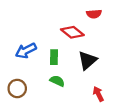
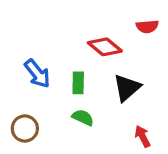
red semicircle: (94, 14) -> (147, 26), moved
blue arrow: (26, 51) -> (37, 74), turned -102

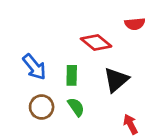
green semicircle: (83, 118) -> (76, 107), turned 30
brown circle: (25, 128) -> (42, 107), moved

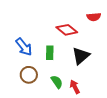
green semicircle: (76, 107) -> (57, 82), moved
red arrow: (130, 124) -> (75, 87), moved

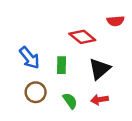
red arrow: (75, 87) -> (100, 100), moved, turned -72

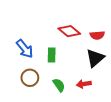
red semicircle: (116, 21) -> (97, 35), moved
black triangle: (100, 69) -> (95, 58), moved

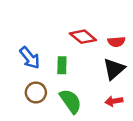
red arrow: (84, 84) -> (114, 101), moved
green semicircle: (59, 85) -> (71, 101), size x1.5

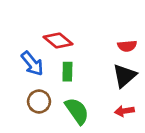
red diamond: (83, 37) -> (58, 40), moved

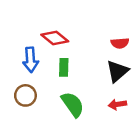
blue arrow: (32, 64) -> (31, 60), turned 35
brown circle: (39, 101) -> (25, 95), moved

